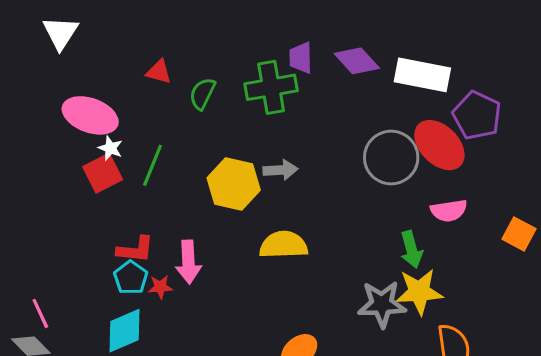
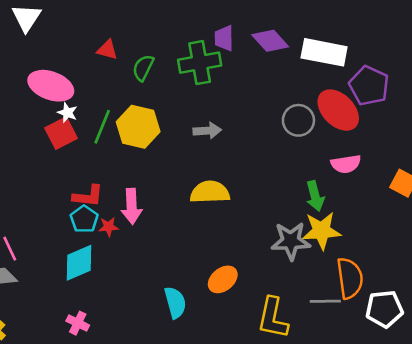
gray circle: (391, 158) -> (298, 120), size x0.7
yellow hexagon: (234, 184) -> (138, 127), moved

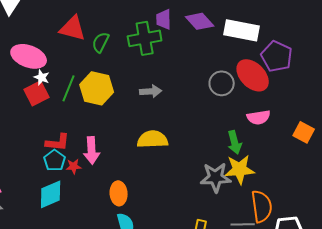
red triangle: (107, 50) -> (73, 28), size x1.6
orange ellipse: (223, 279) -> (119, 193), moved, turned -55

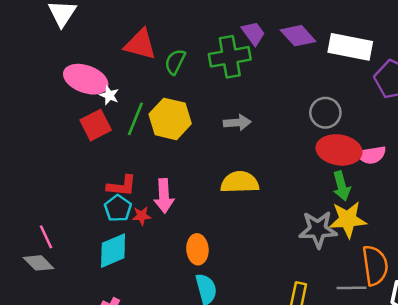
purple trapezoid: (164, 19) -> (253, 33), turned 145
red ellipse: (253, 75) -> (339, 150), moved, turned -36
white star: (42, 77) -> (109, 95), moved

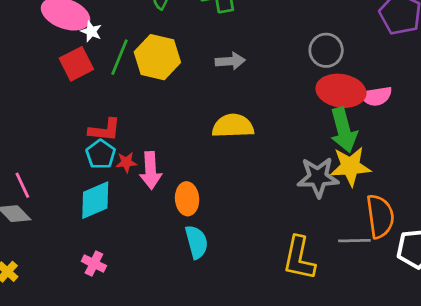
green arrow: (342, 186) -> (344, 130), size x1.4
pink arrow: (164, 196) -> (151, 170), moved

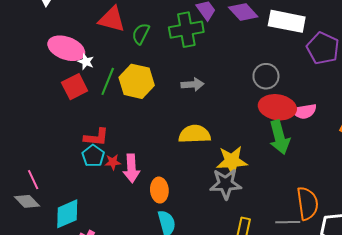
yellow star: (350, 166) -> (232, 161), moved
gray star: (318, 177) -> (226, 184), moved
cyan diamond: (95, 200) -> (67, 214), moved

